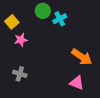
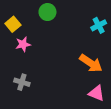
cyan cross: (60, 19) -> (99, 25), moved
pink triangle: (77, 83) -> (96, 93), moved

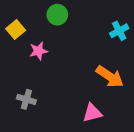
pink star: (23, 44) -> (38, 51), moved
pink triangle: (96, 93) -> (92, 113), moved, turned -36

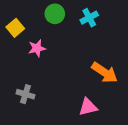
cyan cross: (119, 31) -> (89, 18), moved

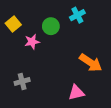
green circle: (55, 14) -> (51, 26), moved
gray cross: (25, 94) -> (22, 81), turned -32

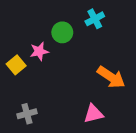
yellow square: (13, 24) -> (16, 65), moved
gray cross: (22, 81) -> (27, 114), moved

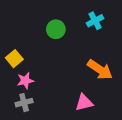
cyan cross: (95, 19) -> (95, 21), moved
pink star: (39, 51) -> (25, 81), moved

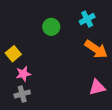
orange arrow: (100, 70) -> (96, 49), moved
pink triangle: (84, 103) -> (97, 87), moved

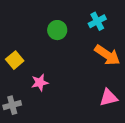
pink star: (23, 74) -> (40, 83), moved
gray cross: (22, 94) -> (12, 105), moved

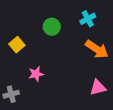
yellow square: (15, 60) -> (17, 45), moved

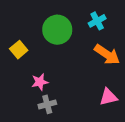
green circle: (52, 27) -> (57, 30), size x1.5
gray cross: (11, 94) -> (47, 104), moved

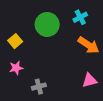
pink star: (40, 82) -> (16, 68), moved

